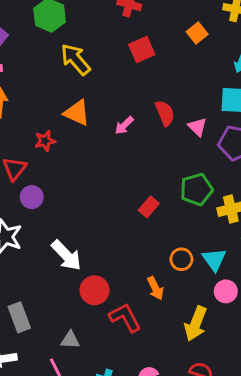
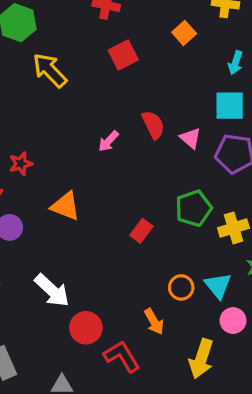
orange triangle: (77, 113) -> (65, 206), moved

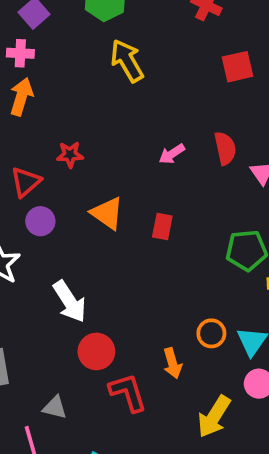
red square: (123, 55) -> (238, 67), moved
red rectangle: (141, 231) -> (162, 226), moved, turned -40

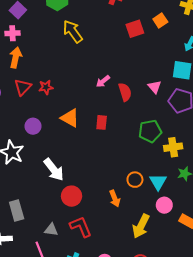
red semicircle: (225, 148) -> (125, 92), moved
red triangle: (26, 182) -> (23, 87), moved
red L-shape: (128, 392) -> (81, 227), moved

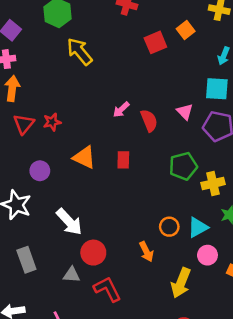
cyan triangle: (158, 182) -> (198, 227), turned 36
gray rectangle: (17, 210) -> (26, 260), moved
gray triangle: (51, 230) -> (72, 275), moved

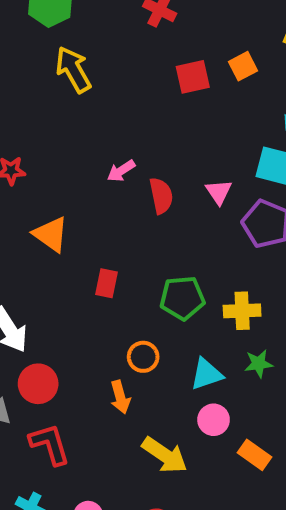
red rectangle: (123, 160) -> (106, 283), moved
green pentagon: (183, 166) -> (182, 298), moved
orange circle: (169, 227) -> (143, 357), moved
yellow arrow: (181, 283) -> (165, 455), turned -88

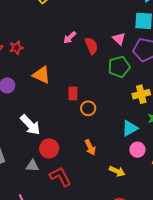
green pentagon: (182, 298) -> (119, 67), moved
orange circle: (143, 357) -> (88, 108), moved
yellow arrow: (165, 455) -> (117, 171), size x0.7

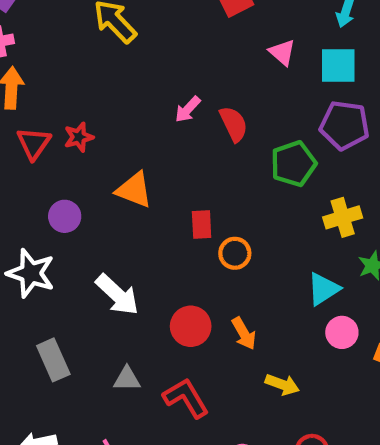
pink triangle: (119, 39) -> (282, 52), moved
red circle: (49, 148) -> (191, 326), moved
yellow arrow: (117, 171) -> (282, 385), moved

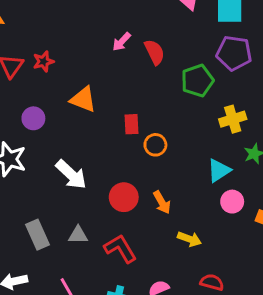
gray rectangle: (53, 360) -> (38, 235), moved

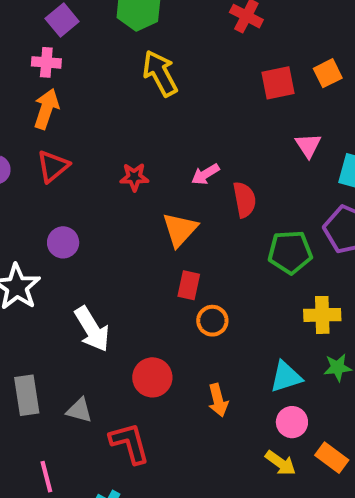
red star: (43, 62) -> (134, 177), moved
orange triangle: (83, 99) -> (180, 230), moved, turned 36
orange arrow: (162, 202) -> (218, 400), moved
yellow arrow: (189, 239) -> (281, 463), moved

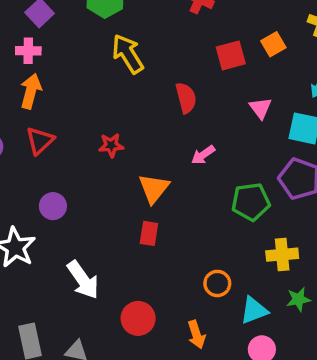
pink arrow: (205, 174) -> (203, 155), moved
red semicircle: (244, 200) -> (186, 98), moved
red rectangle: (189, 285) -> (149, 233), moved
orange circle: (212, 321) -> (217, 283), moved

